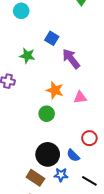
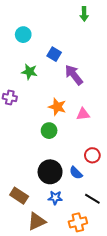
cyan circle: (21, 11) -> (23, 35), moved
blue star: (61, 175) -> (55, 198), moved
brown rectangle: (35, 178) -> (19, 196), moved

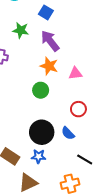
purple arrow: (74, 75) -> (50, 41), moved
red circle: (92, 155) -> (78, 109), moved
blue star: (55, 198) -> (39, 156), moved

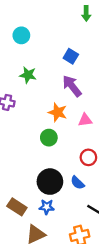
blue square: (46, 12) -> (71, 56), moved
purple arrow: (50, 41) -> (72, 86), moved

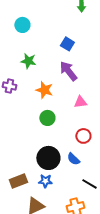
orange star: (58, 112) -> (44, 90), moved
brown rectangle: (17, 207) -> (18, 181), turned -54

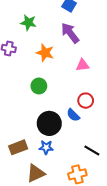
green circle: (47, 118) -> (39, 86), moved
blue semicircle: (73, 159) -> (73, 115), moved

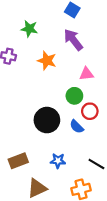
green circle: (39, 86) -> (74, 96), moved
black circle: (49, 123) -> (47, 120), moved
blue star: (46, 147) -> (58, 161), moved

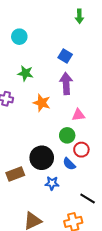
purple arrow: (73, 40) -> (66, 83), turned 35
brown rectangle: (18, 161) -> (15, 174), moved
blue star: (58, 161) -> (52, 183), moved

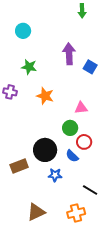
blue square: (65, 56) -> (90, 67), moved
purple arrow: (66, 83) -> (69, 54), moved

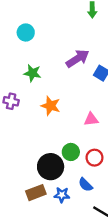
purple arrow: (69, 54) -> (78, 58), turned 60
green circle: (70, 128) -> (71, 152), moved
blue semicircle: (72, 156) -> (85, 185), moved
brown rectangle: (19, 166) -> (36, 193), moved

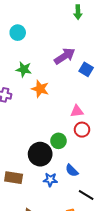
orange star: (51, 106) -> (40, 89), moved
red circle: (94, 158) -> (82, 130), moved
brown rectangle: (36, 193) -> (14, 178), moved, turned 30

